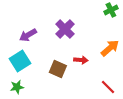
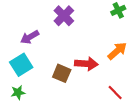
purple cross: (65, 29) -> (64, 16), moved
red arrow: (81, 60) -> (86, 64), size x1.5

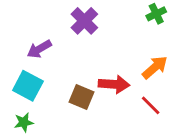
cyan square: (21, 65) -> (28, 86), turned -30
red line: (115, 92) -> (151, 105), moved

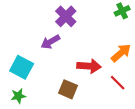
purple arrow: (39, 49) -> (50, 42), moved
brown square: (82, 97) -> (68, 89), moved

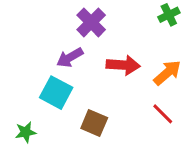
red arrow: (89, 66) -> (123, 65), moved
cyan square: (22, 67) -> (56, 93), moved

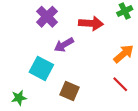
purple cross: (91, 22) -> (47, 17), moved
purple arrow: (70, 57) -> (64, 45), moved
red arrow: (123, 65) -> (91, 23), moved

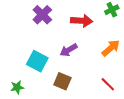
purple arrow: (64, 45) -> (69, 50), moved
red line: (120, 84) -> (108, 84), moved

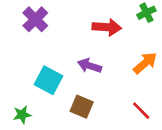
purple cross: (42, 15) -> (35, 19), moved
purple arrow: (69, 50) -> (90, 66), turned 48

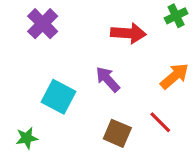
purple arrow: (90, 66) -> (108, 79), turned 30
brown square: (82, 107) -> (117, 133), moved
red line: (141, 111) -> (160, 122), moved

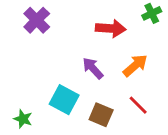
orange arrow: (174, 76) -> (135, 65), moved
cyan square: (59, 97) -> (64, 100), moved
green star: (27, 138) -> (23, 119), turned 30

